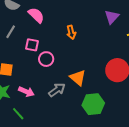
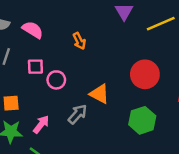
pink arrow: (26, 92) -> (41, 124), turned -63
green hexagon: (93, 104) -> (142, 120), moved

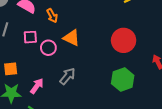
orange arrow: (79, 41) -> (52, 16), moved
orange triangle: (99, 94) -> (72, 38), moved

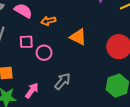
orange arrow: (52, 16) -> (48, 21), turned 104
orange triangle: (72, 38) -> (78, 37), moved

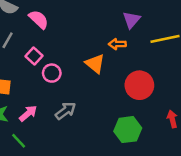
orange arrow: (48, 21) -> (117, 44), moved
pink square: (26, 42) -> (34, 56), turned 32

